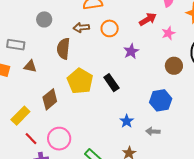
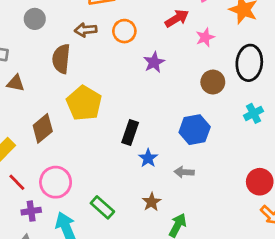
black rectangle: (111, 83) -> (130, 133), moved, turned 54

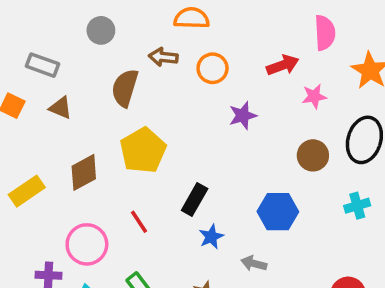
red line: (17, 182) -> (139, 222), moved

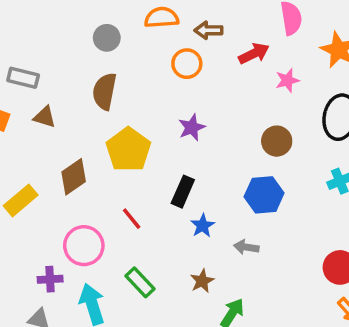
gray circle: (101, 30) -> (107, 38), moved
brown arrow: (163, 57) -> (209, 30), moved
purple star: (243, 116) -> (192, 127), moved
brown circle: (313, 155) -> (277, 141), moved

